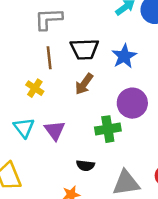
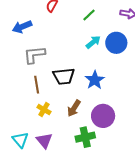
brown arrow: (84, 84) -> (74, 108), moved
yellow cross: (35, 88) -> (44, 110), moved

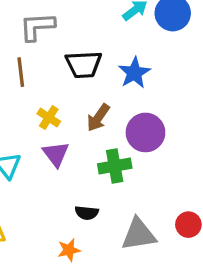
brown line: (37, 85) -> (21, 72), moved
purple triangle: (44, 141) -> (56, 154), moved

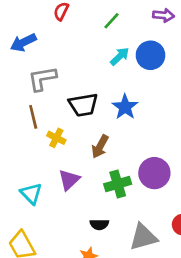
yellow cross: (49, 118) -> (56, 138), moved
purple circle: (145, 132) -> (154, 173), moved
purple triangle: (56, 154) -> (69, 180), turned 30

